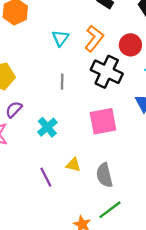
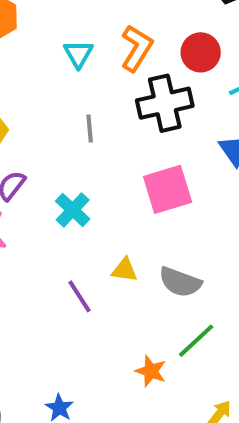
black cross: (107, 72) -> (165, 103), turned -32
gray semicircle: (104, 175) -> (180, 282), turned -50

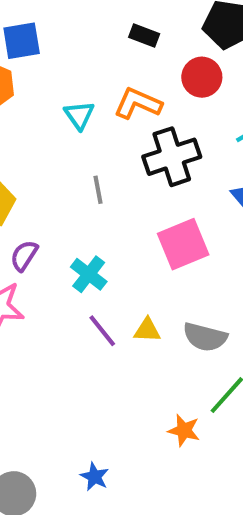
orange L-shape: (137, 48) -> (138, 103), turned -93
red circle: (201, 52) -> (202, 77), moved
purple line: (79, 296) -> (102, 331), moved

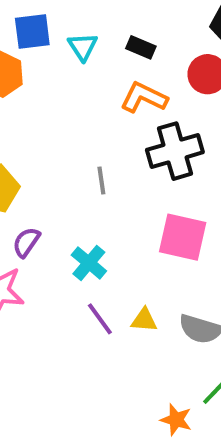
black rectangle: (144, 36) -> (141, 47), moved
cyan triangle: (79, 115) -> (83, 47), moved
pink square: (183, 244) -> (183, 237), turned 33

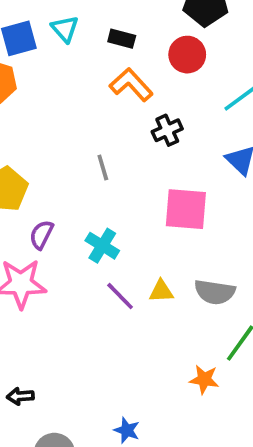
cyan triangle: (83, 47) -> (65, 29), moved
orange L-shape: (144, 97) -> (131, 85), turned 30
black cross: (175, 151) -> (167, 130), size x0.6

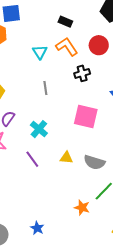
cyan triangle: (65, 29) -> (40, 52), moved
red circle: (187, 55) -> (99, 45), moved
purple line: (120, 296) -> (32, 159), moved

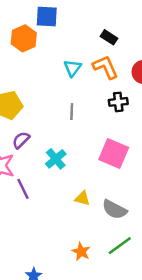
purple line: (32, 159) -> (23, 189), moved
orange star: (82, 207) -> (81, 252), moved

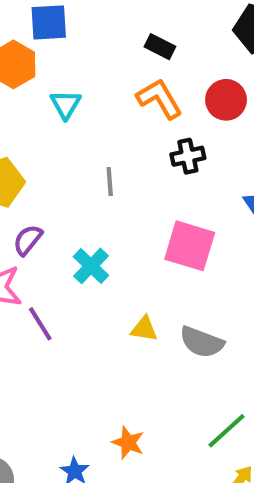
cyan triangle: (73, 68) -> (66, 104), moved
green line: (120, 246) -> (226, 431), moved
orange star: (81, 252) -> (128, 443), moved

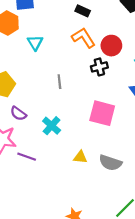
red circle: (226, 100) -> (111, 46), moved
purple semicircle: (28, 240) -> (18, 114), turned -91
purple line: (40, 324) -> (27, 157), turned -36

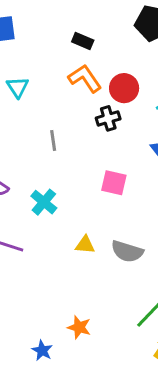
pink square: (102, 113) -> (114, 183), size x0.7

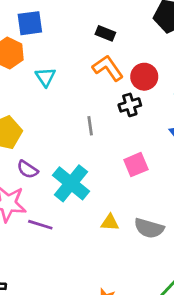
gray line: (53, 140) -> (90, 126), moved
pink square: (114, 183) -> (136, 165), turned -35
cyan cross: (44, 202) -> (71, 183), size x1.5

